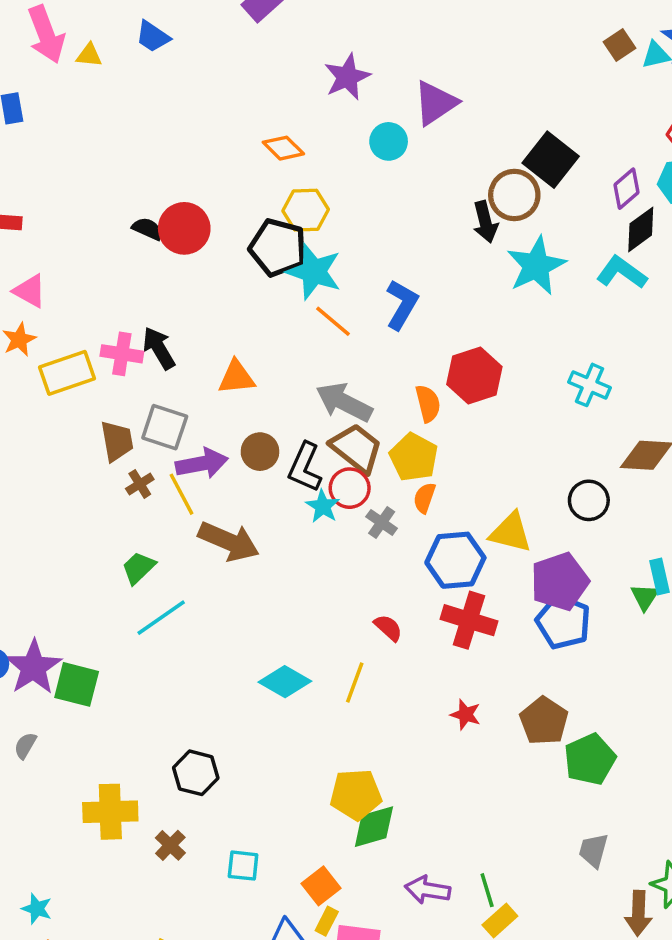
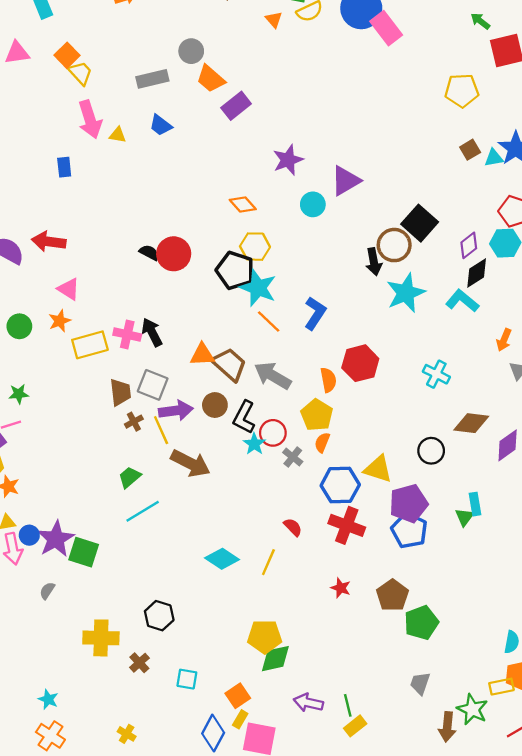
brown trapezoid: (356, 448) -> (229, 364), moved

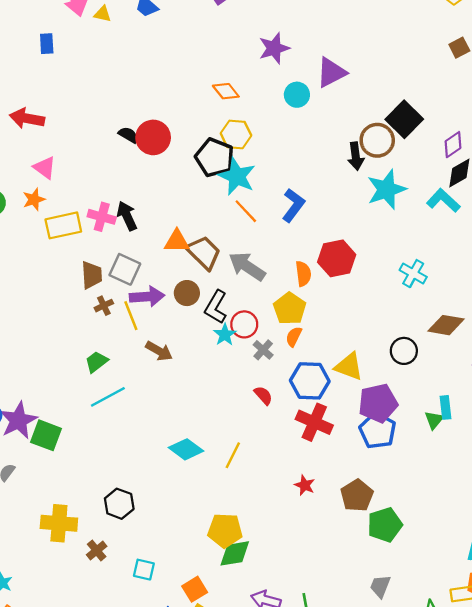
brown arrow: (190, 463) -> (159, 351), size x0.7
red semicircle: (293, 527) -> (263, 395), moved

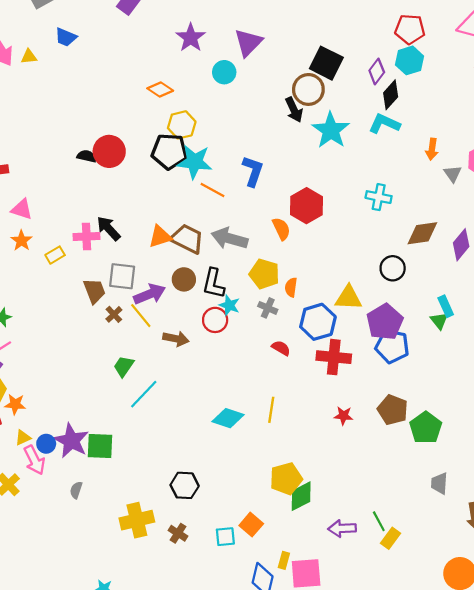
yellow rectangle: (63, 225) -> (55, 255), size x0.6
yellow pentagon: (290, 309) -> (264, 274), moved
red circle: (244, 324) -> (215, 320), moved
orange square: (195, 589) -> (251, 525), moved

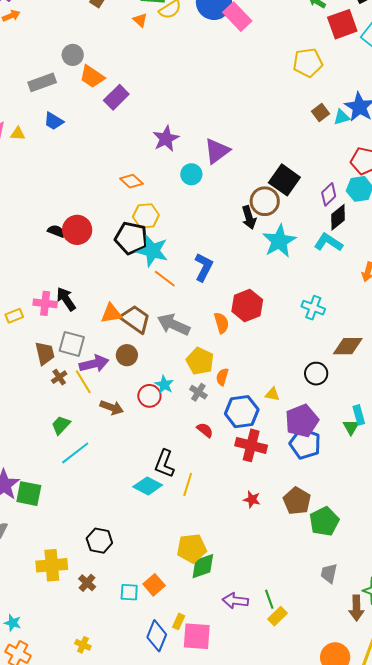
black L-shape: (214, 283) -> (164, 464), moved
yellow triangle: (348, 298) -> (272, 394), size x0.6

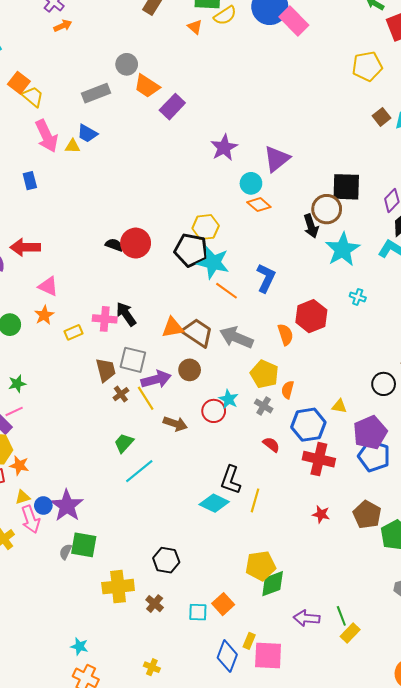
blue trapezoid: (54, 121) -> (87, 133), moved
black square: (284, 180) -> (346, 187), turned -32
orange diamond: (131, 181) -> (259, 205), moved
cyan cross: (313, 308) -> (358, 297), moved, size x0.7
green square: (29, 494) -> (84, 545), moved

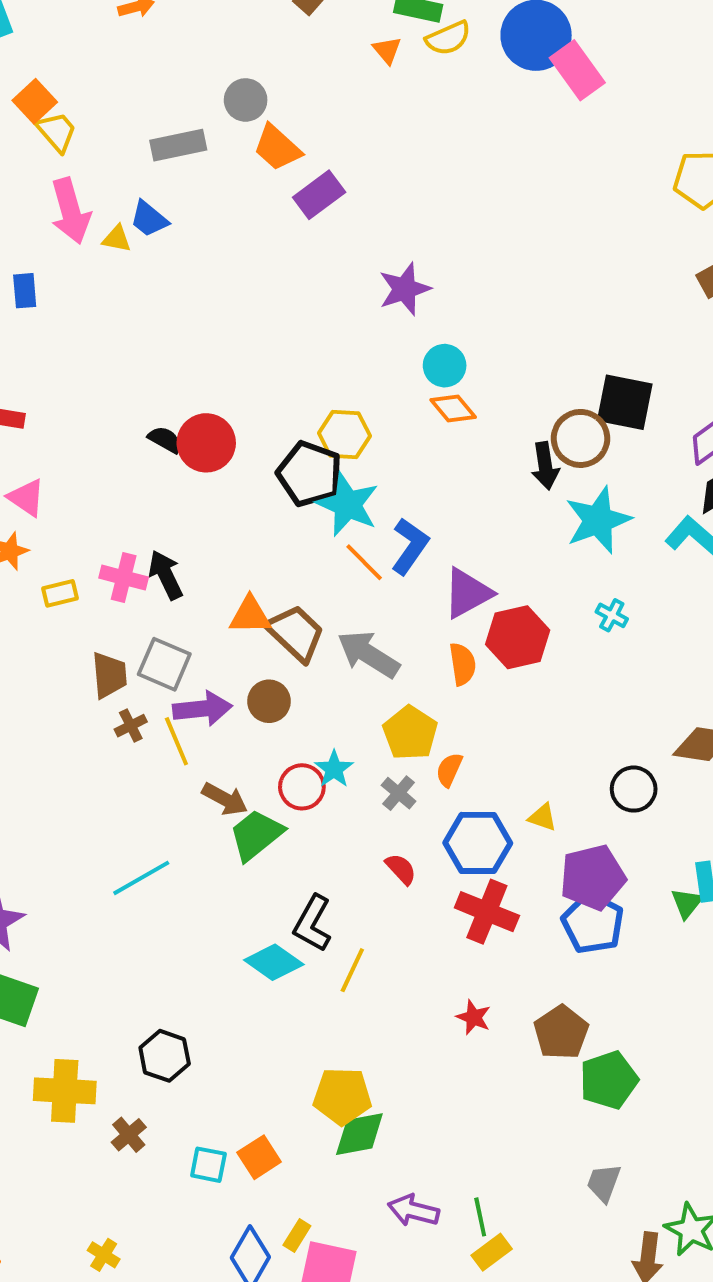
purple triangle: (277, 159) -> (468, 593), moved
blue L-shape: (266, 278) -> (410, 546), moved
green trapezoid: (124, 443) -> (256, 835), moved, size x1.4

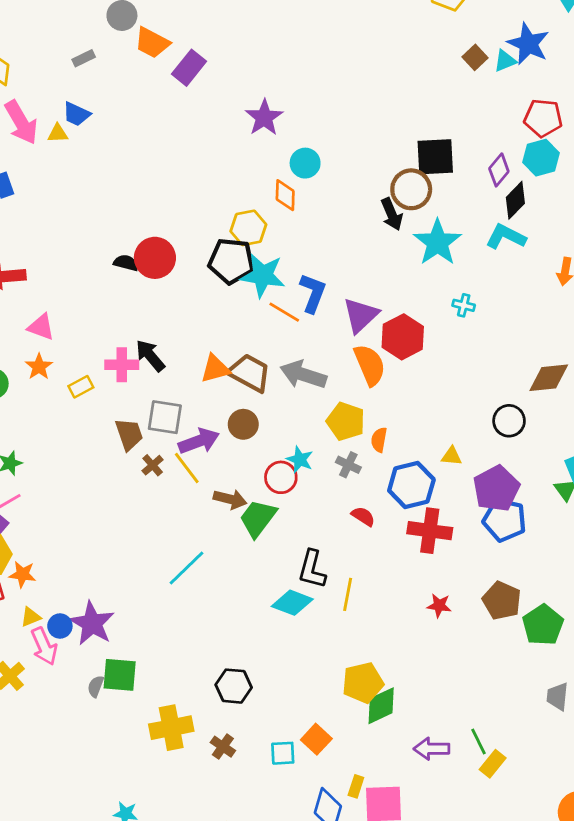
gray rectangle: (178, 145) -> (84, 58), size x0.6
orange diamond: (453, 408) -> (285, 195), moved, turned 56
orange semicircle: (463, 664) -> (370, 365), size x1.4

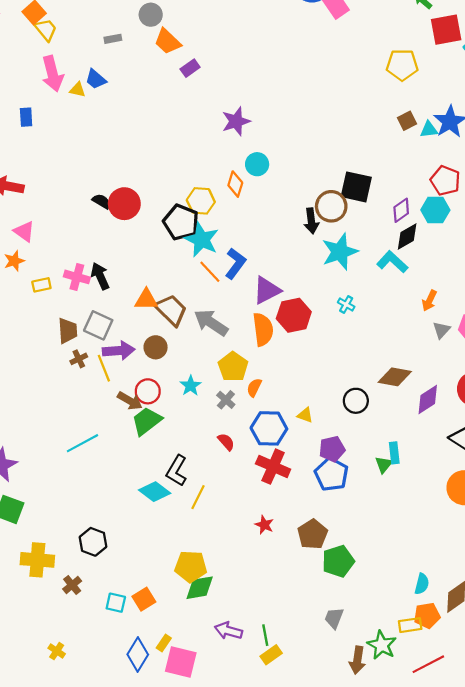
purple rectangle: (189, 68) -> (190, 68), size x0.7
red circle: (281, 477) -> (148, 391), moved
purple pentagon: (496, 489) -> (332, 449), size x0.7

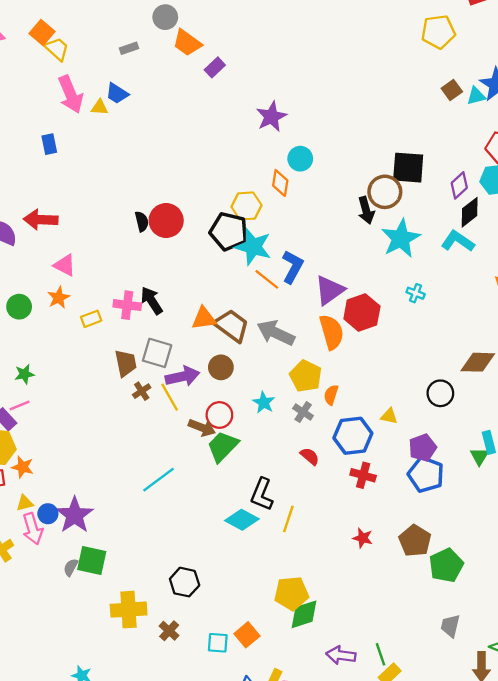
black semicircle: (102, 201) -> (142, 222), turned 54
red cross: (273, 467) -> (363, 475), size x0.7

